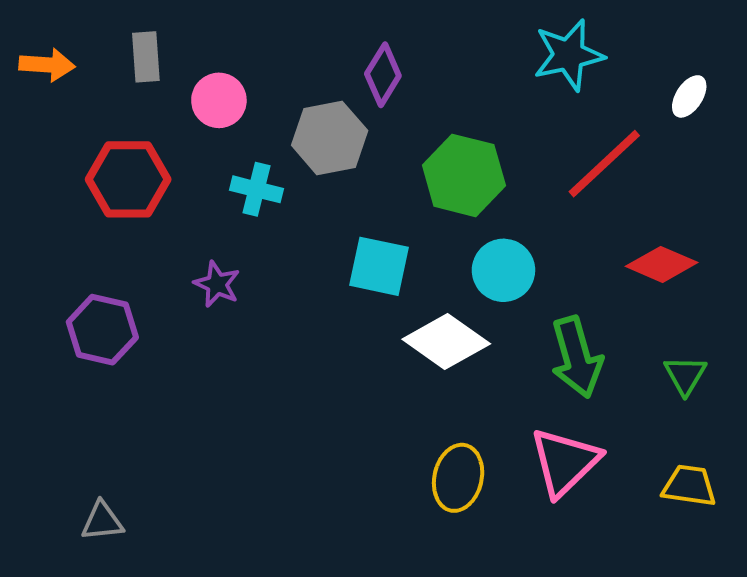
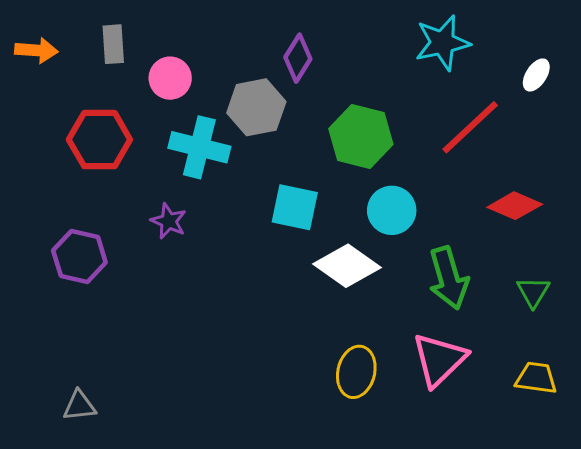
cyan cross: (256, 189) -> (199, 147), size x1.5

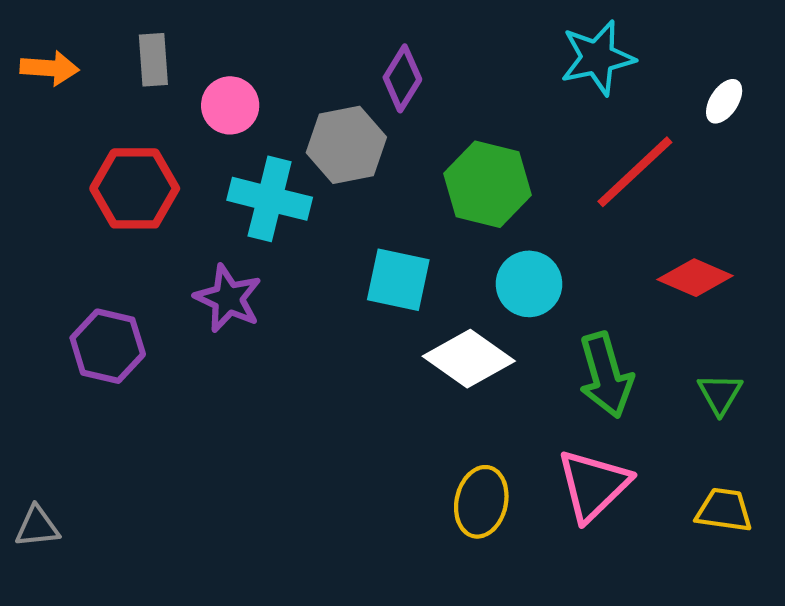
purple star: (169, 221) -> (228, 298), size x1.4
gray triangle: (79, 406) -> (37, 527), moved

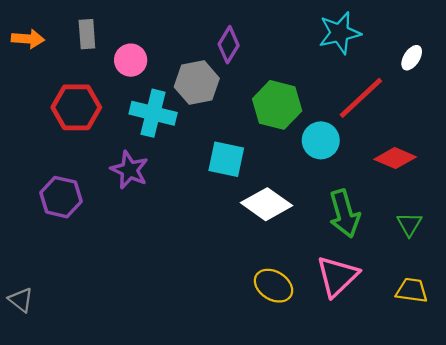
cyan circle: (529, 284) -> (321, 140), moved
yellow ellipse: (481, 502) -> (274, 286), turned -72
gray triangle: (37, 527) -> (21, 300), turned 44

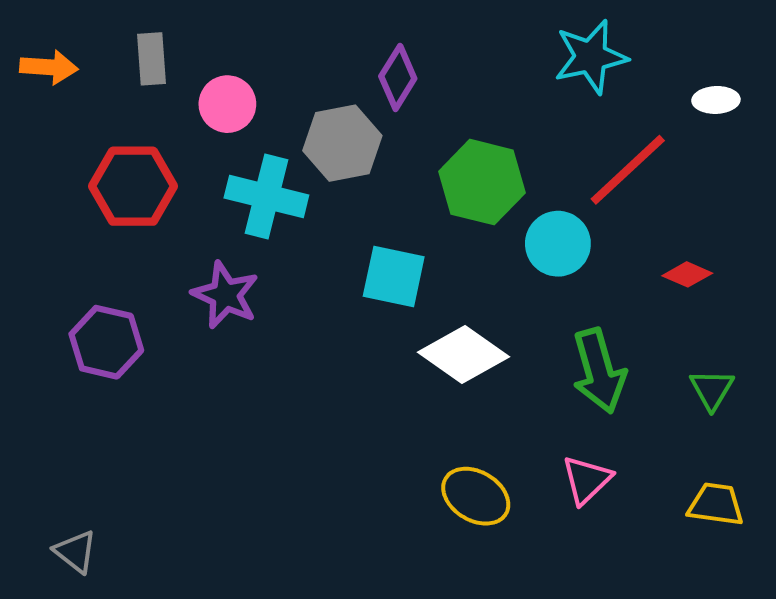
white ellipse: (412, 58) -> (716, 100), turned 55
red diamond: (395, 158) -> (687, 274), size x0.7
pink triangle: (337, 276) -> (587, 480), size x0.7
gray triangle: (21, 300) -> (76, 552), moved

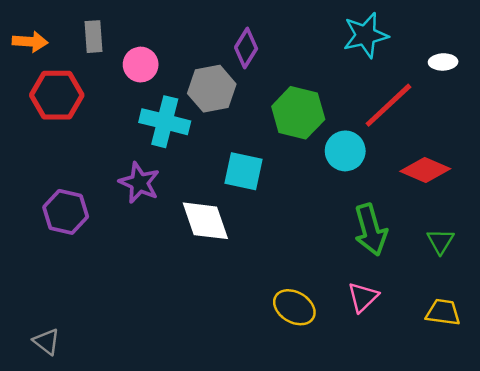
red hexagon: (133, 186) -> (57, 95), moved
red diamond: (687, 274) -> (425, 170), size x1.6
white diamond: (463, 355) -> (205, 221), moved, turned 36

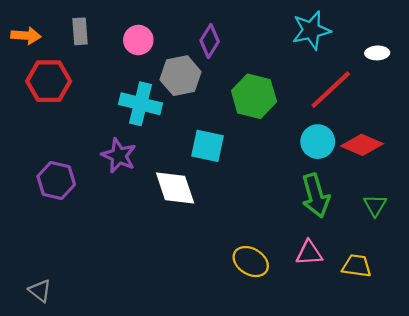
pink circle: (141, 65) -> (138, 40), moved
cyan circle: (345, 151) -> (318, 142), moved
pink triangle: (363, 297) -> (309, 253), turned 40
yellow trapezoid: (443, 312) -> (357, 266), moved

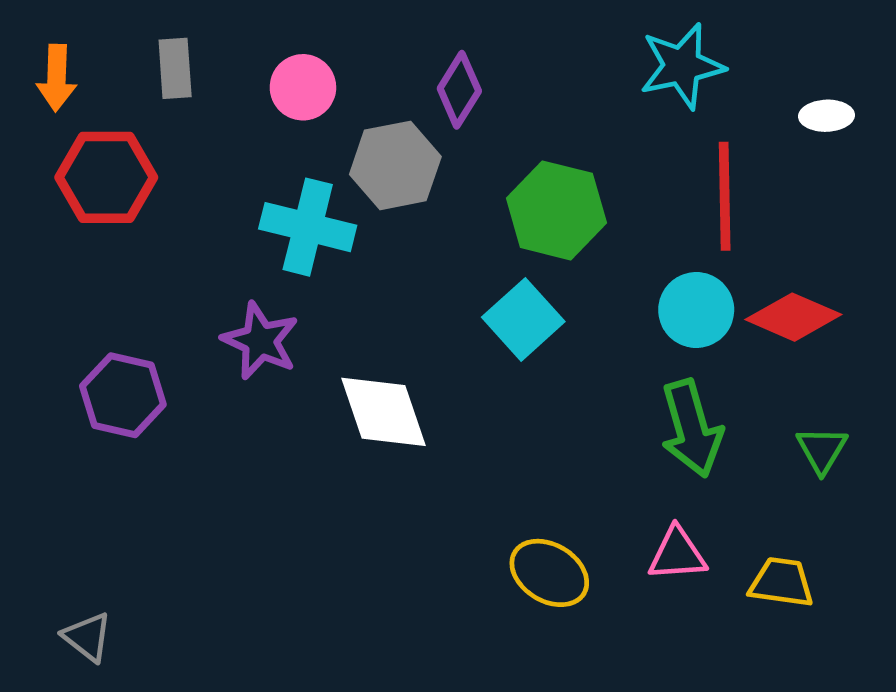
orange arrow: (26, 36) -> (57, 78), turned 88
red line: (331, 90) -> (725, 196), turned -48
cyan square: (207, 146) -> (523, 319), moved, turned 36

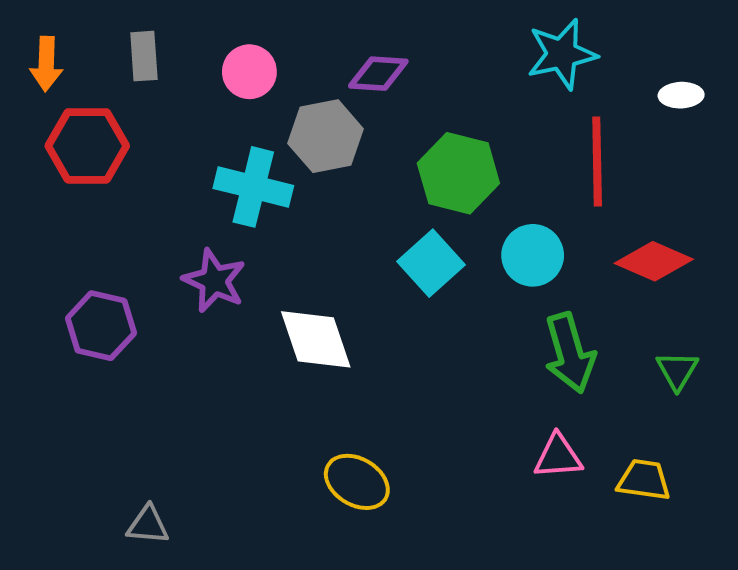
purple diamond: (459, 90) -> (378, 74), turned 62
cyan circle: (696, 310) -> (533, 255), moved
yellow ellipse: (549, 573) -> (357, 482), moved
gray triangle: (87, 637) -> (148, 525), moved, turned -33

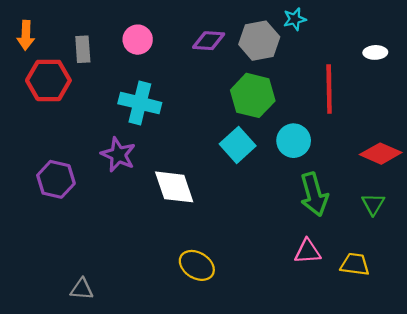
cyan star: (562, 54) -> (295, 19), moved, size x0.6
gray rectangle: (144, 56) -> (83, 49), moved
gray hexagon: (326, 136) -> (259, 41), moved
red diamond: (654, 261) -> (381, 154), moved

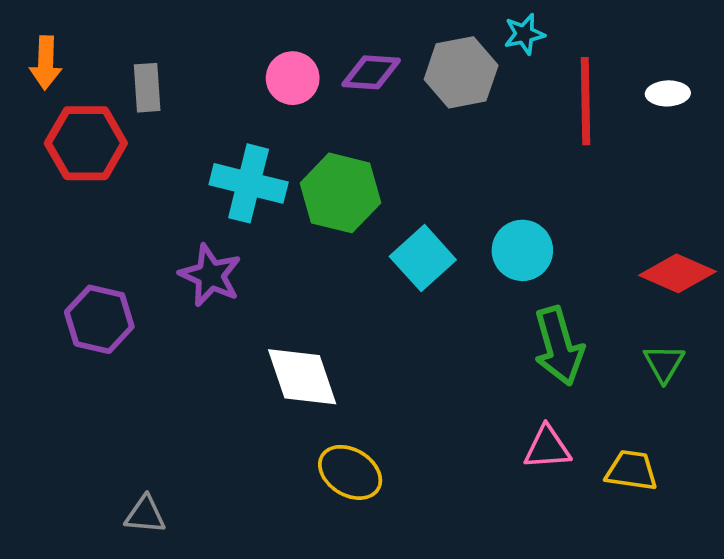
pink circle: (138, 40) -> (293, 78), moved
red line: (329, 89) -> (586, 101), moved
green hexagon: (253, 95) -> (341, 193), moved
white diamond: (174, 187) -> (302, 377), moved

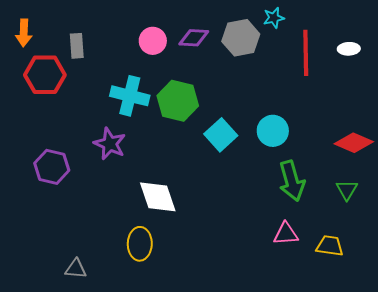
yellow ellipse: (350, 472) -> (140, 244), moved, turned 60

